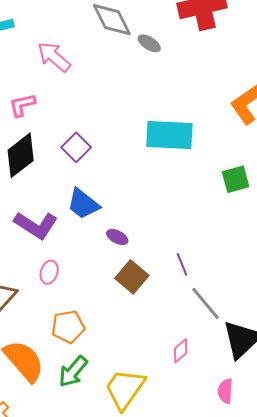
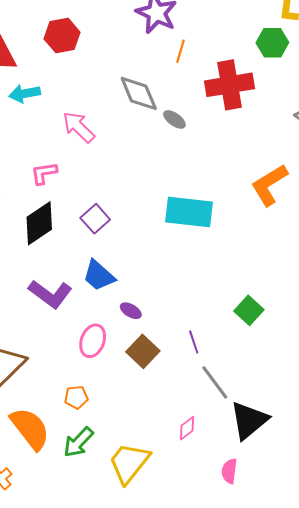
green square: (236, 179) -> (249, 310), moved, turned -36
pink ellipse: (49, 272) -> (93, 341), moved, size x1.4
orange pentagon: (68, 327) -> (76, 397), size x0.7

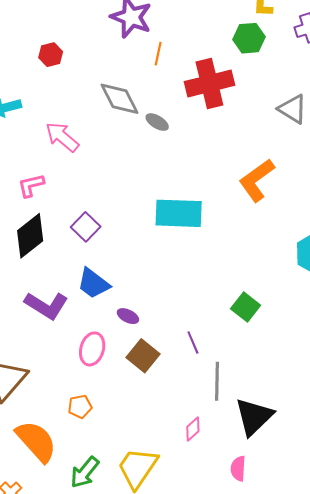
red hexagon: (62, 36) -> (51, 55), moved, size x0.7
gray line: (215, 382) -> (217, 381), turned 42
green arrow: (78, 442) -> (85, 472), moved

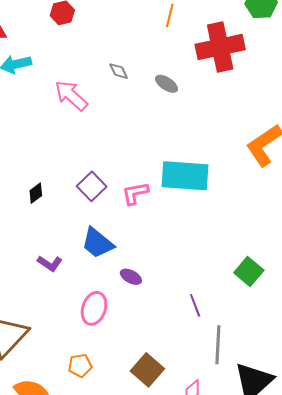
gray diamond: (120, 99) -> (119, 71), moved, size x0.5
pink L-shape: (31, 185) -> (135, 193), moved
black diamond: (30, 236) -> (36, 193), size x0.5
purple L-shape: (46, 305) -> (50, 263), size x0.6
brown square: (143, 356) -> (147, 370), moved

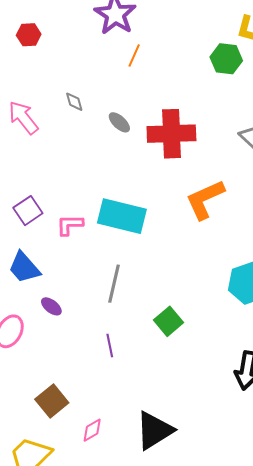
red cross: (220, 47) -> (171, 134), moved
gray line: (218, 345) -> (114, 284), moved

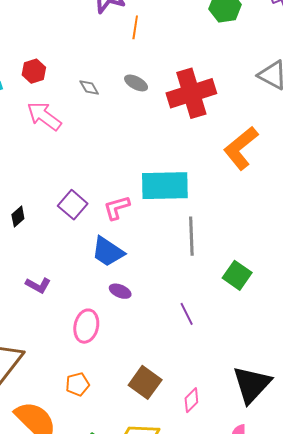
red hexagon: (29, 35) -> (34, 71), moved
gray ellipse: (119, 122) -> (136, 83), moved
blue trapezoid: (24, 267) -> (108, 252), moved
gray line: (114, 284) -> (191, 236), moved

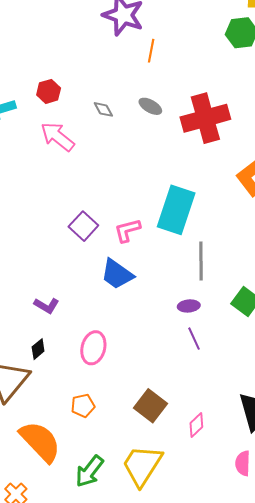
cyan rectangle: (165, 186) -> (176, 210), turned -72
black diamond: (18, 217) -> (38, 349), moved
purple ellipse: (120, 291) -> (189, 306), moved, turned -30

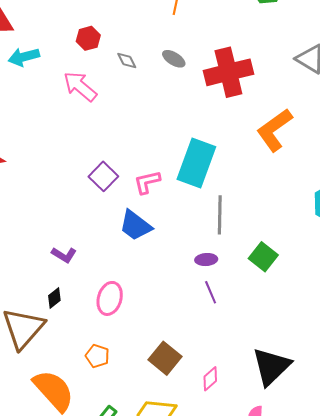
red hexagon: (49, 91) -> (88, 38), moved
orange pentagon: (83, 406) -> (97, 356), turned 30

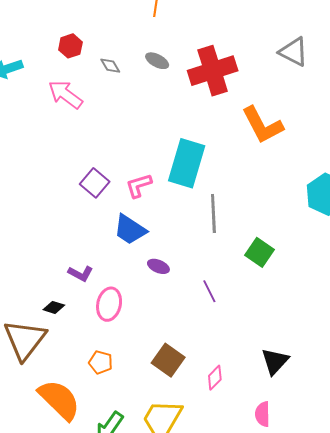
orange L-shape: (274, 130) -> (262, 125), turned -78
purple L-shape: (64, 255) -> (81, 273), moved
purple ellipse: (206, 260) -> (158, 266), moved, turned 30
black diamond: (54, 298) -> (54, 307), turned 60
black triangle: (271, 366) -> (275, 361), size x0.7

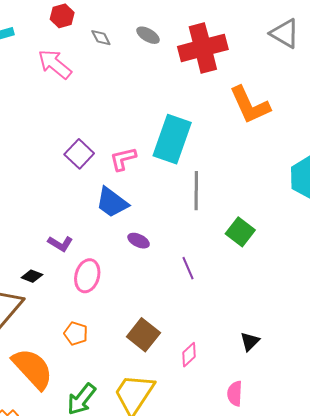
black triangle: (275, 361) -> (250, 341), size x0.7

